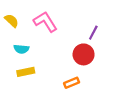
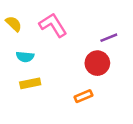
purple line: (93, 33) -> (109, 38), turned 40

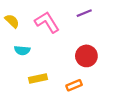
purple line: (109, 38) -> (84, 13), moved
yellow rectangle: (30, 83) -> (38, 78), moved

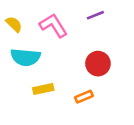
cyan semicircle: (22, 50) -> (25, 57), size x1.6

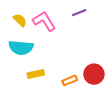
yellow semicircle: (14, 24) -> (20, 20), moved
red circle: (98, 64) -> (94, 74), moved

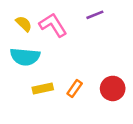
orange rectangle: (70, 80) -> (75, 88), moved, turned -32

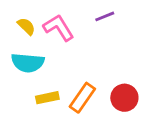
orange rectangle: (75, 88) -> (82, 98), size x1.5

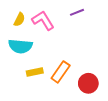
yellow semicircle: (26, 26) -> (19, 19), turned 72
red circle: (124, 98) -> (88, 83), moved

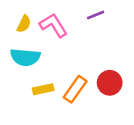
red circle: (88, 83) -> (110, 83), moved

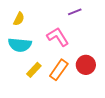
pink L-shape: (53, 25) -> (58, 37), moved
yellow rectangle: (43, 89) -> (34, 70), turned -35

